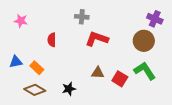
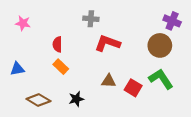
orange rectangle: (37, 68) -> (61, 67), moved

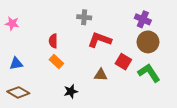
purple cross: (172, 21) -> (143, 19), moved
pink star: (23, 23) -> (12, 23), moved
red square: (133, 88) -> (123, 62), moved
brown diamond: (38, 100) -> (18, 92), moved

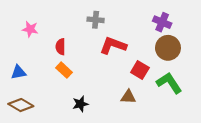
pink star: (12, 23) -> (30, 29), moved
brown triangle: (101, 75) -> (128, 97), moved

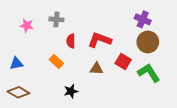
gray cross: (96, 20) -> (56, 19), moved
red semicircle: (61, 47) -> (71, 41), moved
brown triangle: (128, 97) -> (96, 69), moved

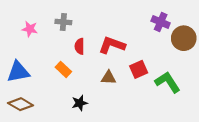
brown circle: (148, 42) -> (184, 38), moved
red square: (123, 61) -> (139, 69), turned 35
blue triangle: (16, 64) -> (18, 72), size x1.5

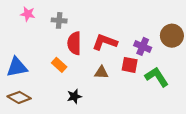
purple cross: (161, 22) -> (143, 46), moved
pink star: (30, 29) -> (28, 14), moved
red semicircle: (80, 46) -> (74, 43), size x1.5
red square: (139, 69) -> (130, 65), turned 35

